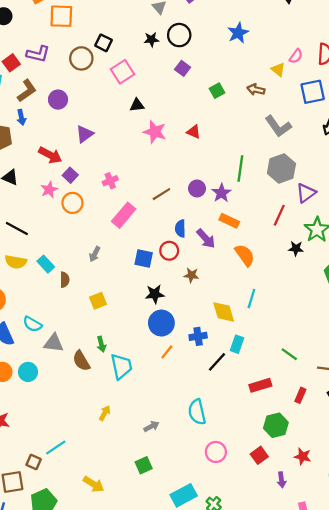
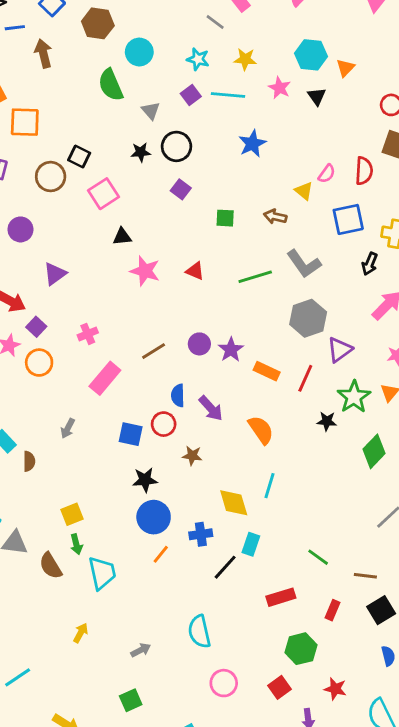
green square: (217, 91) -> (225, 218), turned 32
green line: (240, 168) -> (255, 277), moved, turned 65
orange rectangle: (229, 221) -> (267, 371), moved
yellow square: (98, 301) -> (72, 514), moved

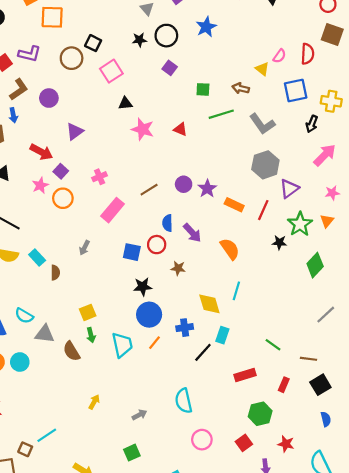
blue star: (252, 144) -> (206, 27), moved
green line: (255, 277) -> (221, 114), moved
cyan trapezoid: (102, 573) -> (122, 345), moved

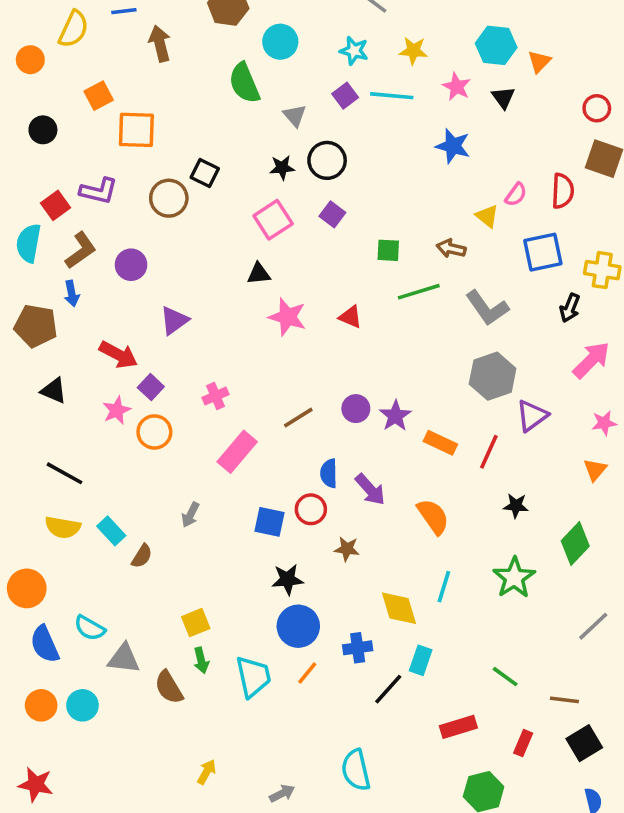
blue star: (206, 27) -> (453, 146), moved, turned -30
pink square: (111, 71) -> (273, 220), moved
green star: (300, 224) -> (514, 578), moved
brown semicircle: (55, 273) -> (142, 556), turned 32

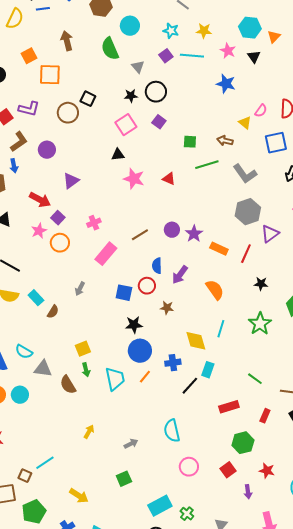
brown arrow: (160, 44) -> (67, 41), moved
purple arrow: (370, 490) -> (180, 275), turned 78

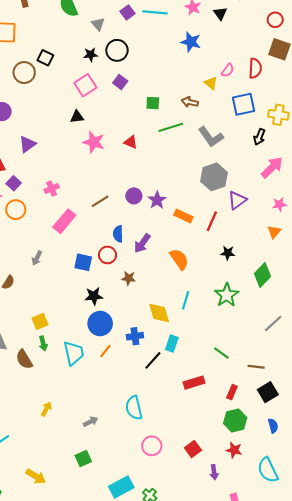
green hexagon: (243, 443) -> (235, 421), moved

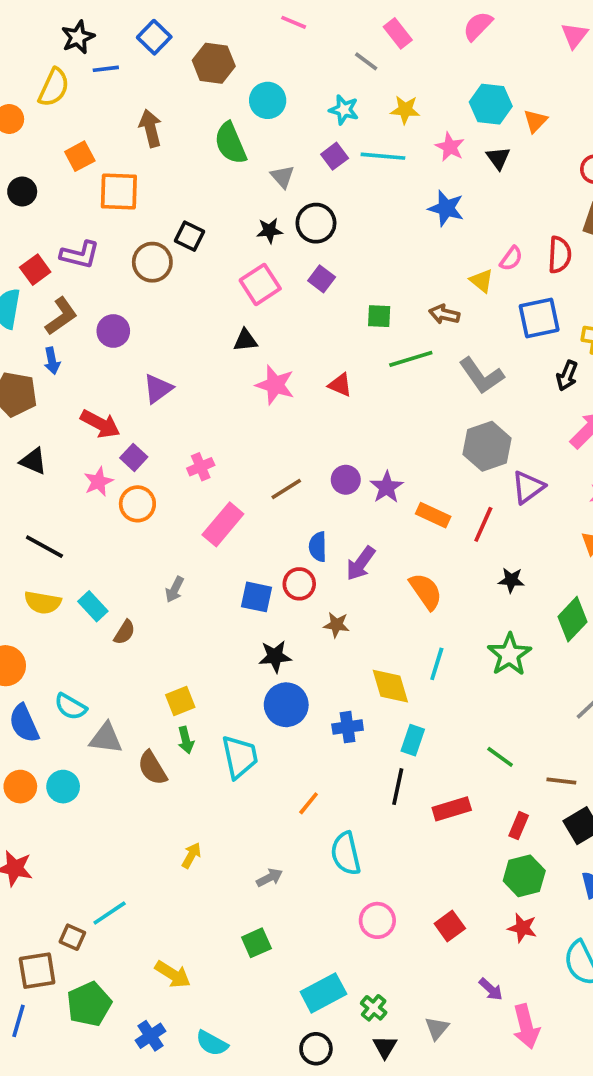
orange line: (105, 351) -> (309, 803), moved
black line: (153, 360) -> (398, 787), moved, turned -30
purple arrow: (214, 472) -> (491, 989), moved, turned -40

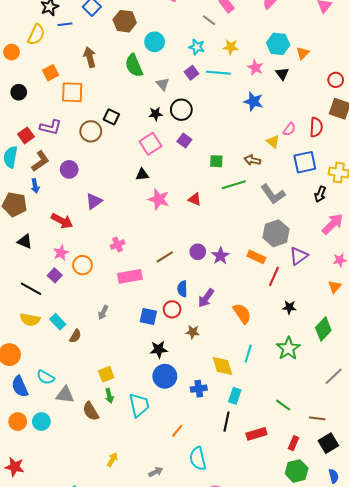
purple square: (134, 457) -> (55, 275), moved
orange rectangle: (433, 515) -> (256, 257), moved
pink rectangle: (223, 524) -> (130, 276), turned 40

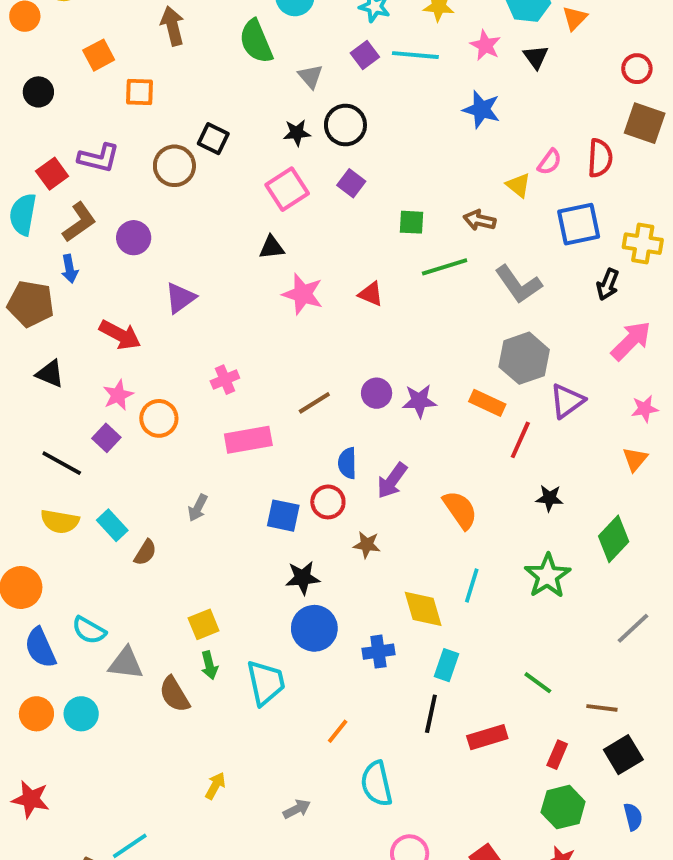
orange square: (72, 92) -> (139, 92), size x0.7
purple star: (220, 256) -> (419, 401), turned 30

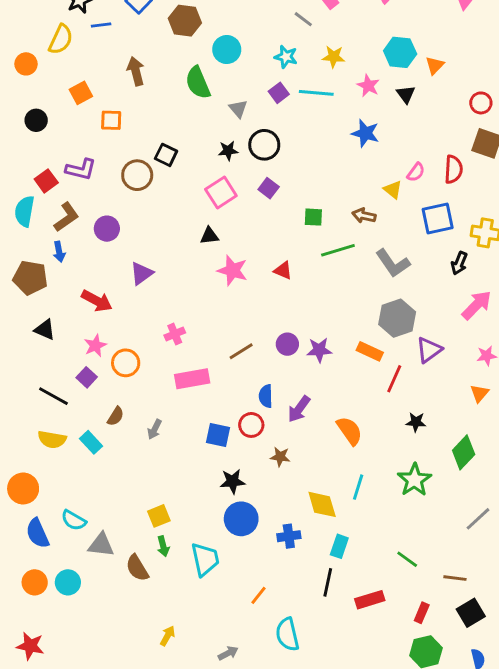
brown semicircle: (145, 552) -> (116, 416), moved

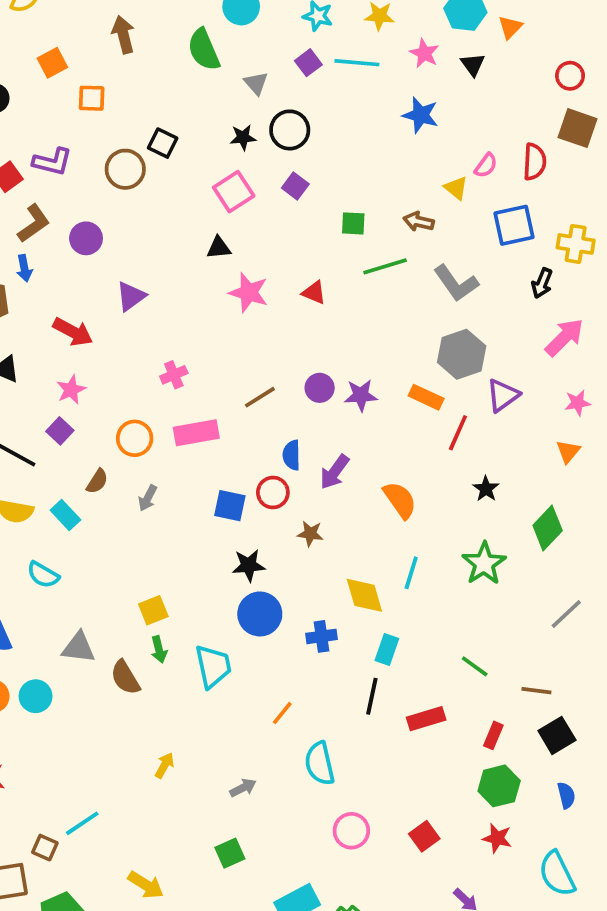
orange circle: (126, 363) -> (135, 438), moved
black star: (416, 422) -> (486, 489), turned 30
cyan semicircle: (74, 520) -> (43, 575), moved

